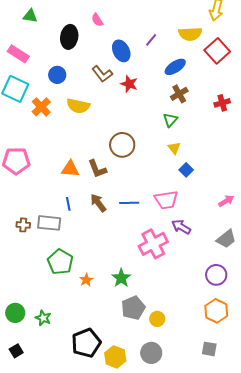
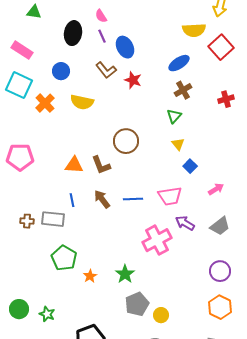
purple line: (151, 40) -> (102, 36), moved, turned -64
pink arrow: (226, 201) -> (216, 189), moved
gray trapezoid: (226, 239) -> (220, 226), moved

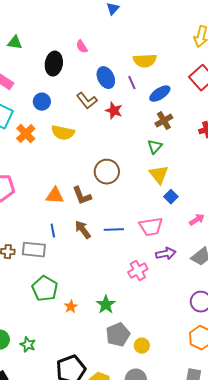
yellow semicircle: (194, 30) -> (145, 61), moved
purple line: (102, 36) -> (132, 83), moved
yellow triangle: (178, 144) -> (159, 175), size x1.5
purple arrow: (185, 223) -> (166, 254), turned 138
pink cross: (157, 240) -> (138, 271), size x0.7

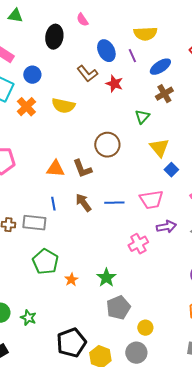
blue circle: (42, 102) -> (32, 75), moved
green triangle: (155, 147) -> (142, 117), moved
yellow circle: (142, 346) -> (145, 328), moved

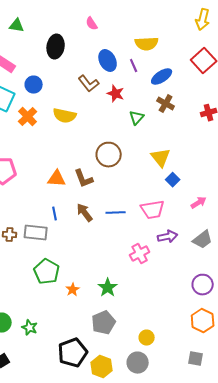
pink semicircle: (82, 20) -> (92, 24), moved
brown cross: (164, 94) -> (166, 104), turned -30
green triangle: (142, 117) -> (137, 118), moved
gray pentagon: (118, 308) -> (104, 323), moved

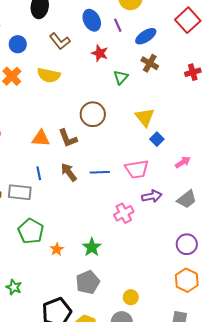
brown L-shape: (89, 84) -> (60, 41), moved

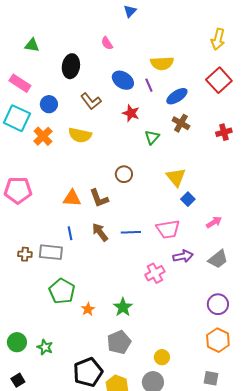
blue ellipse: (92, 20) -> (123, 80), turned -30
brown circle: (93, 114) -> (124, 174), size x0.7

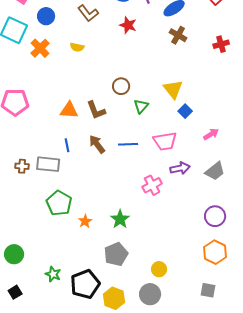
yellow semicircle: (80, 135) -> (77, 47), size x0.6
green triangle: (152, 137) -> (141, 106), moved
green star: (45, 347) -> (53, 274), moved

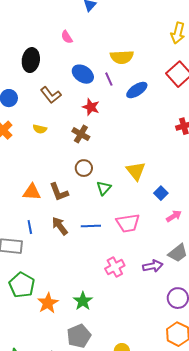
brown cross: (178, 35) -> (81, 134), moved
blue square: (185, 111) -> (161, 193), moved
purple arrow: (180, 168) -> (153, 266), moved
orange star: (85, 221) -> (48, 303), size x1.5

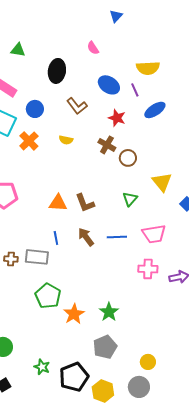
blue ellipse: (137, 90) -> (155, 110), moved
brown circle: (84, 168) -> (128, 158), moved
pink cross: (115, 267) -> (148, 269), moved, turned 30

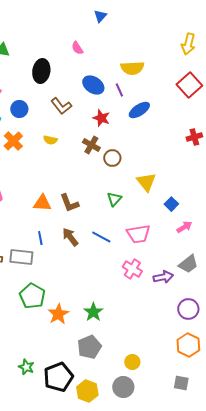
blue line: (117, 237) -> (101, 237), turned 30
pink cross: (148, 269) -> (132, 269), turned 30

